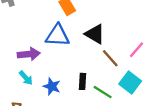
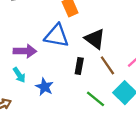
black rectangle: (83, 81) -> (79, 66), moved

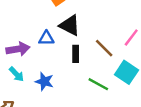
blue triangle: (57, 36) -> (46, 38), moved, size x0.6
black triangle: (95, 39) -> (70, 25), moved

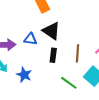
brown line: (104, 48) -> (78, 53), turned 42

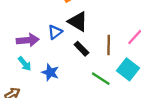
blue triangle: (30, 39) -> (55, 32), turned -40
black rectangle: (53, 55) -> (81, 49), turned -48

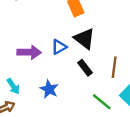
cyan arrow: (25, 64) -> (13, 86), moved

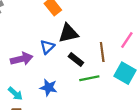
black triangle: (84, 39) -> (68, 33), turned -35
green line: (102, 102) -> (89, 78), moved, turned -36

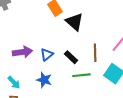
black triangle: (68, 33) -> (74, 22), moved, turned 48
blue triangle: (47, 47) -> (47, 55), moved

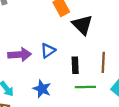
blue triangle: (47, 55) -> (48, 51), moved
black rectangle: (71, 57) -> (75, 65), turned 40

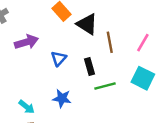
purple arrow: (20, 55) -> (26, 42), moved
brown line: (103, 62) -> (110, 42), moved

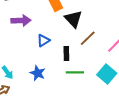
brown line: (110, 42) -> (88, 38), turned 42

